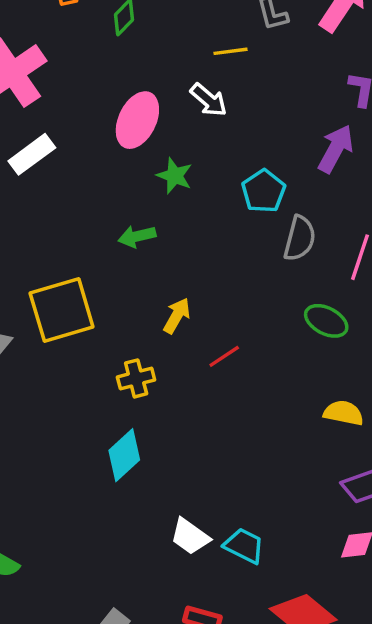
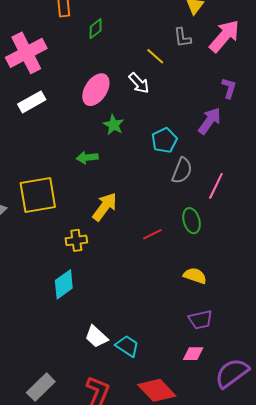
yellow line: (230, 51) -> (155, 56), turned 42
yellow arrow: (177, 316) -> (105, 207), size x1.4
green ellipse: (326, 321) -> (192, 221), turned 40
red line: (224, 356) -> (152, 234), moved

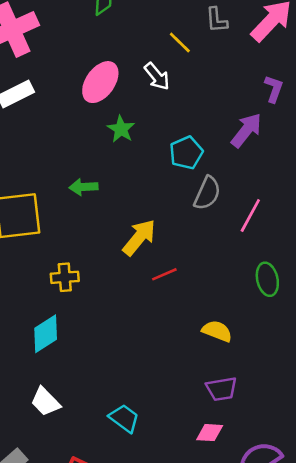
green arrow: (87, 158) -> (83, 187), moved
yellow arrow: (105, 207) -> (139, 237), moved
green ellipse: (192, 221) -> (267, 279), moved
white trapezoid: (96, 337) -> (45, 402), moved

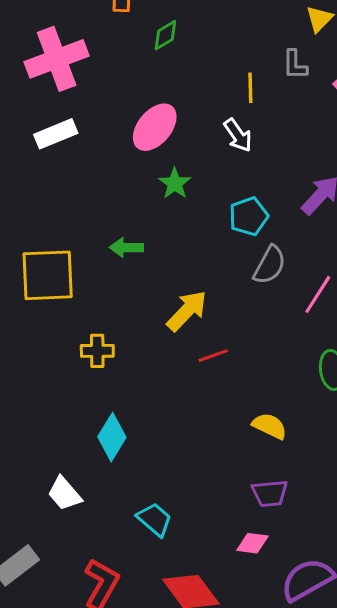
yellow line: (180, 43) -> (250, 88), turned 40
white arrow: (157, 76) -> (238, 135), moved
cyan diamond: (46, 334) -> (112, 437), moved, turned -30

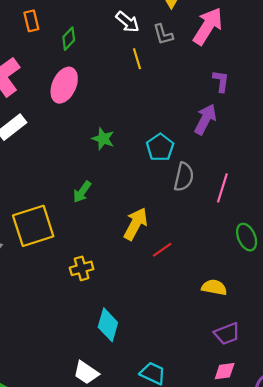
pink ellipse: (155, 127) -> (64, 85), moved
white arrow: (238, 135) -> (128, 22), moved
green arrow: (126, 247) -> (82, 192), turned -40

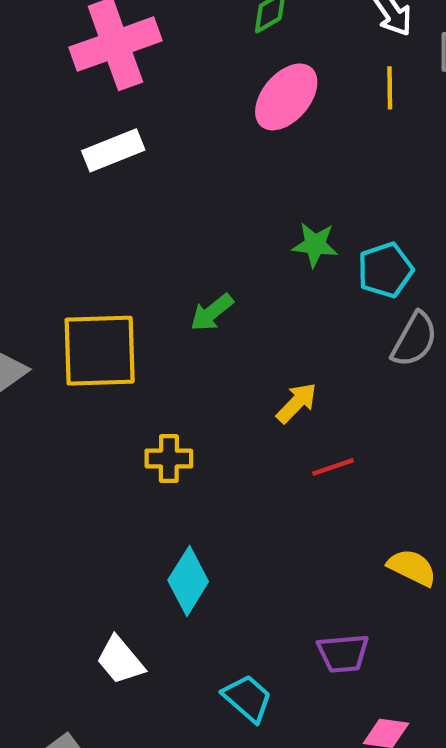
pink ellipse: (64, 85) -> (286, 97), moved
green star: (103, 139) -> (315, 245), moved, turned -30
yellow arrow: (136, 224) -> (297, 403), size x0.7
purple trapezoid: (227, 334) -> (343, 653), moved

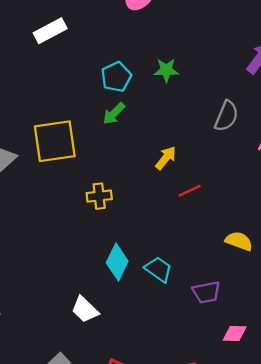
cyan pentagon: (385, 270) -> (116, 77), moved
cyan trapezoid: (247, 698) -> (158, 269), moved

